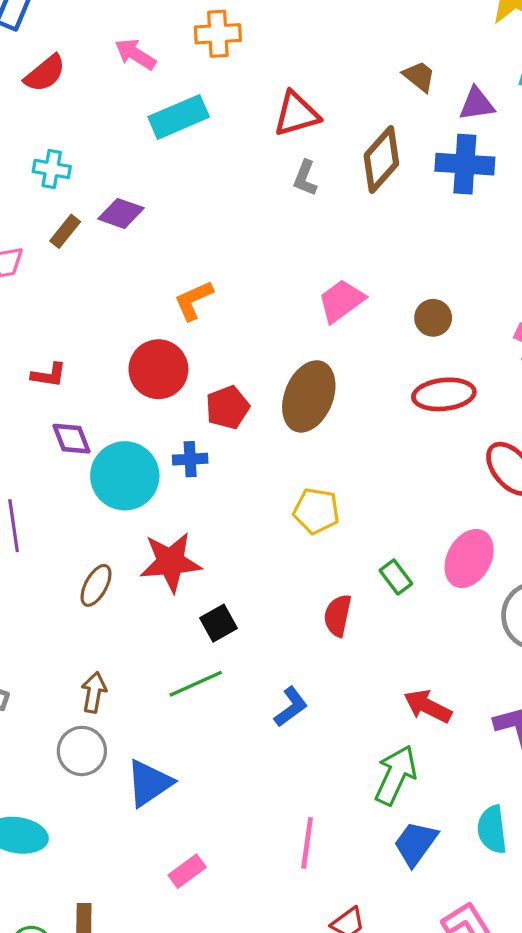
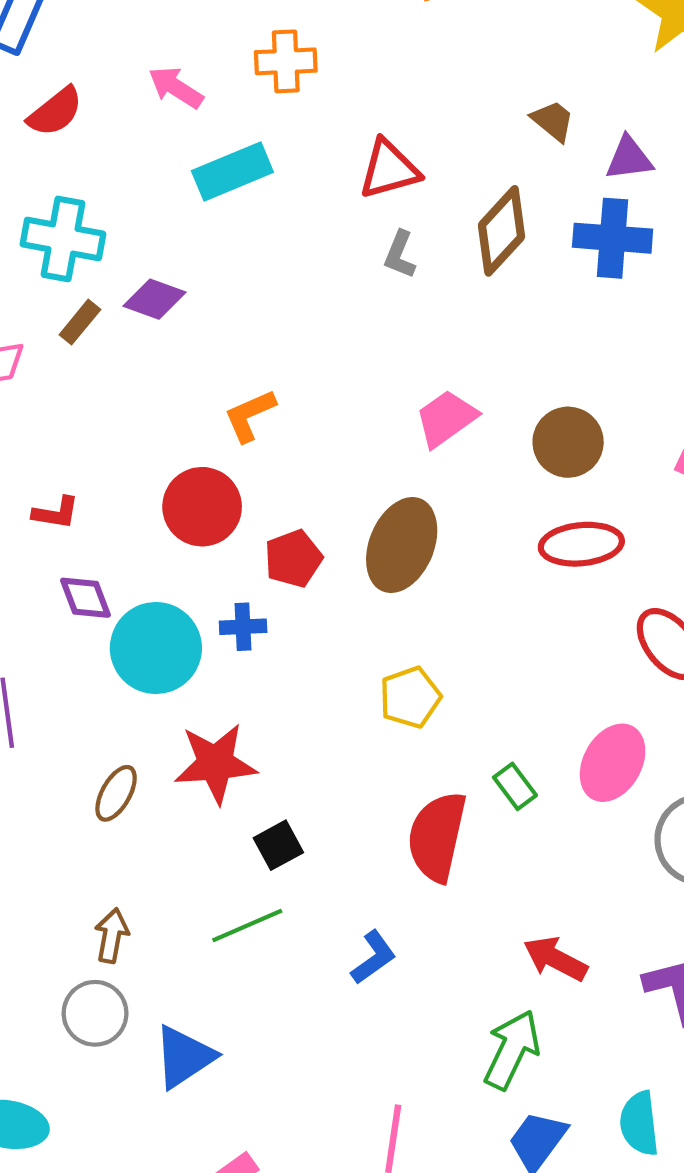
cyan cross: (52, 169) -> (63, 239), size x1.6
brown circle: (433, 318) -> (568, 442), size x1.4
yellow pentagon: (316, 511) -> (410, 697), turned -30
red semicircle: (338, 615) -> (437, 837), size x1.6

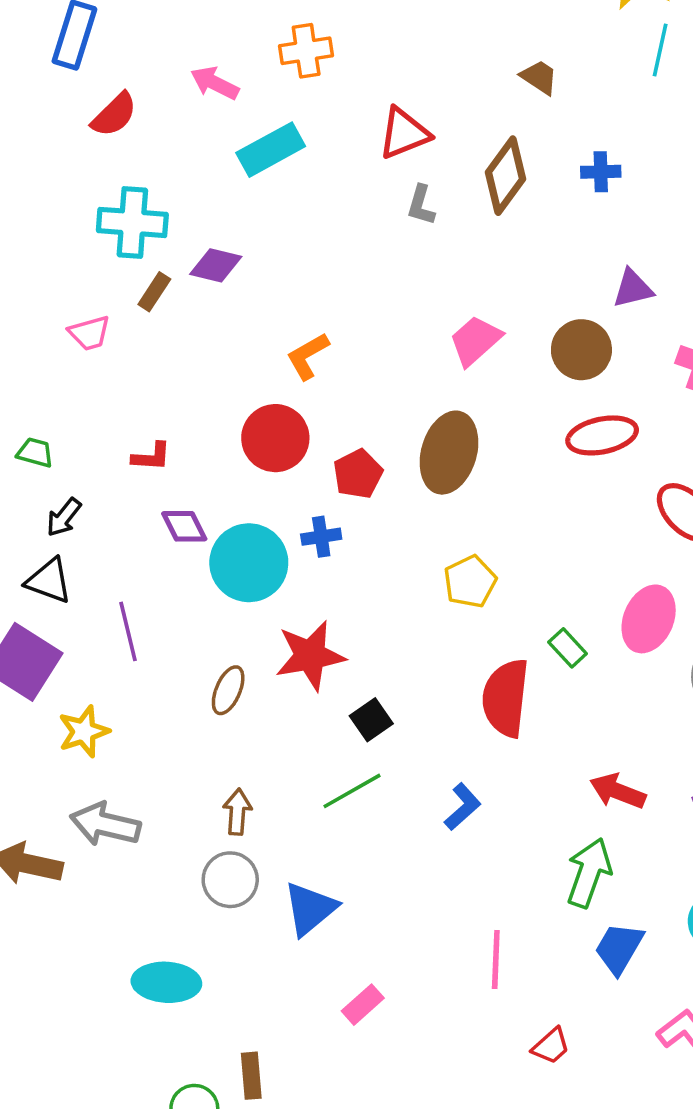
purple triangle: (629, 158) -> (633, 289), moved
blue cross: (613, 238) -> (601, 172), size x0.6

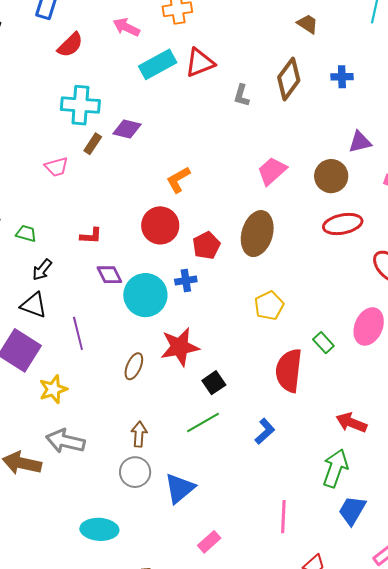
red triangle: (404, 133) -> (200, 63), moved

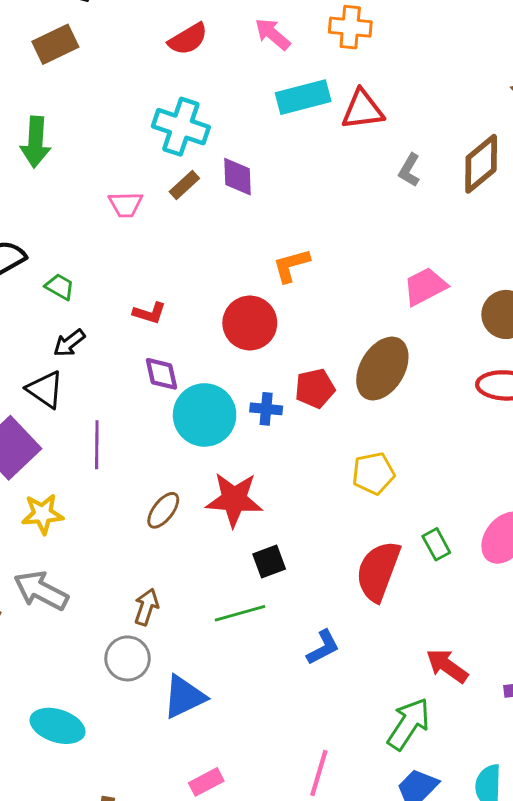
purple diamond: (127, 129) -> (238, 177), turned 60
red pentagon: (206, 245) -> (315, 388), moved

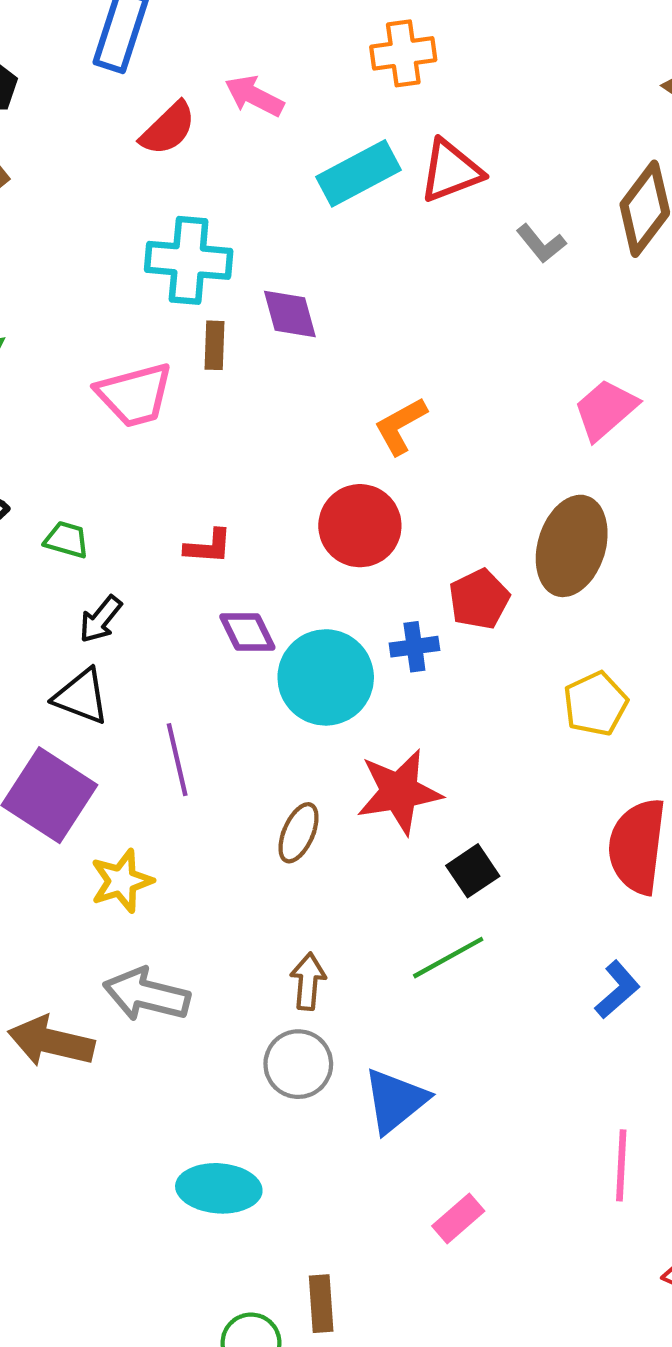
pink arrow: (273, 34) -> (254, 96), moved
gray L-shape: (409, 170) -> (541, 244), turned -56
brown rectangle: (184, 185) -> (214, 345), turned -32
pink trapezoid: (126, 204) -> (135, 395), size x1.5
blue L-shape: (323, 647) -> (617, 990), moved

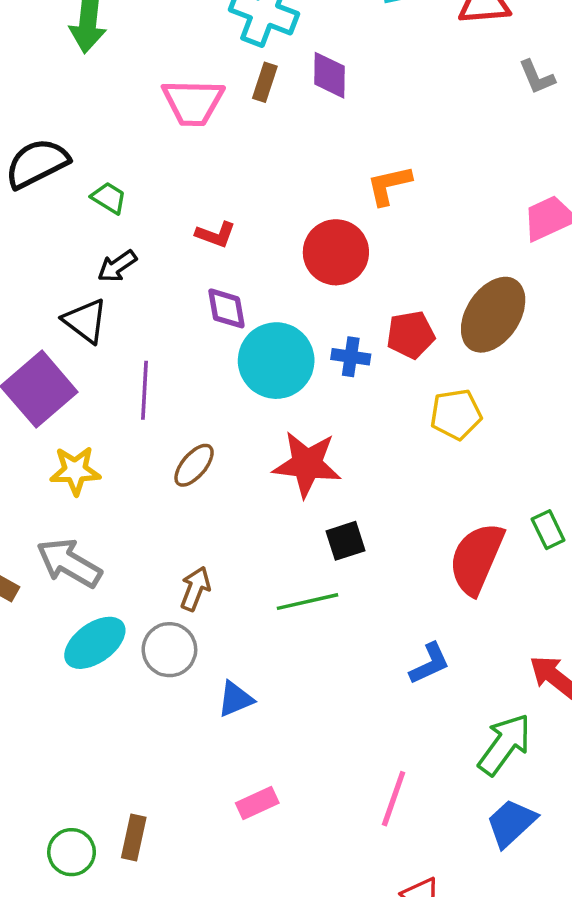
yellow pentagon: (595, 704) -> (456, 414), moved
brown ellipse: (299, 833) -> (194, 465), moved
blue triangle: (395, 1101) -> (235, 699), size x0.7
cyan ellipse: (219, 1188) -> (95, 643), moved, turned -56

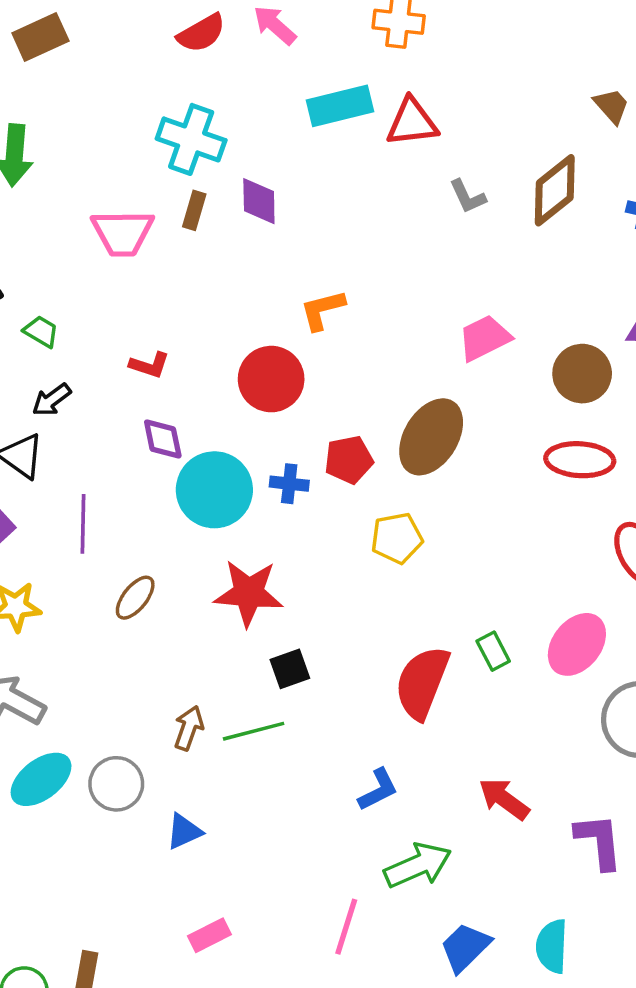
brown arrow: (195, 589) -> (189, 728), moved
green arrow: (504, 744) -> (418, 865), moved, turned 32

